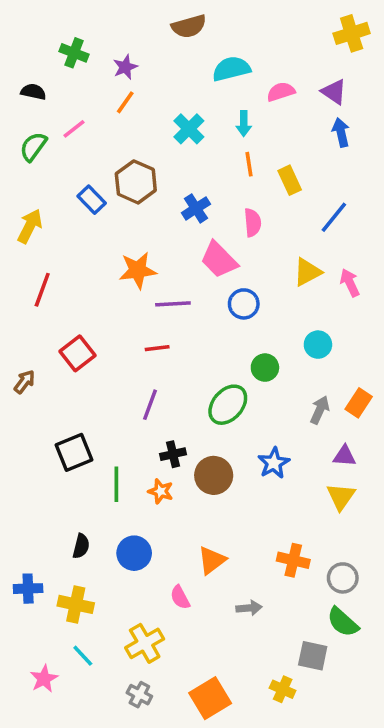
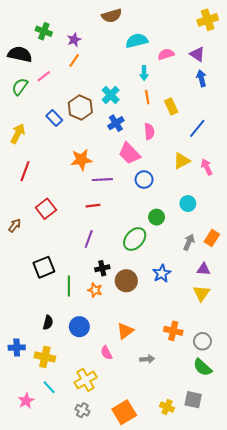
black semicircle: (33, 92) -> (20, 54), size x1.6
cyan cross: (189, 129) -> (111, 95), moved
gray square: (313, 656) -> (193, 400), moved

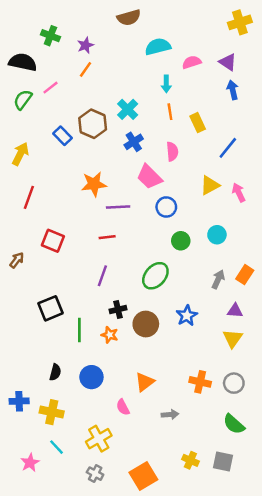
red square: (46, 209) -> (53, 241), turned -30
green circle: (157, 217) -> (181, 241), moved
gray circle: (202, 341) -> (234, 383), moved
yellow cross: (167, 407) -> (190, 460), moved

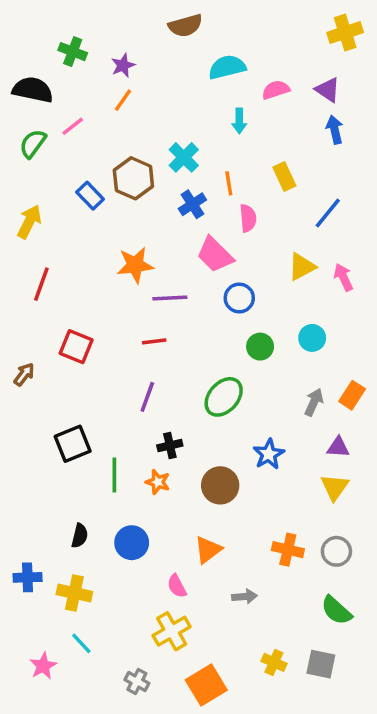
orange line: (170, 112) -> (229, 183), moved
brown circle: (146, 324) -> (220, 485), moved
yellow cross: (99, 439) -> (172, 631), moved

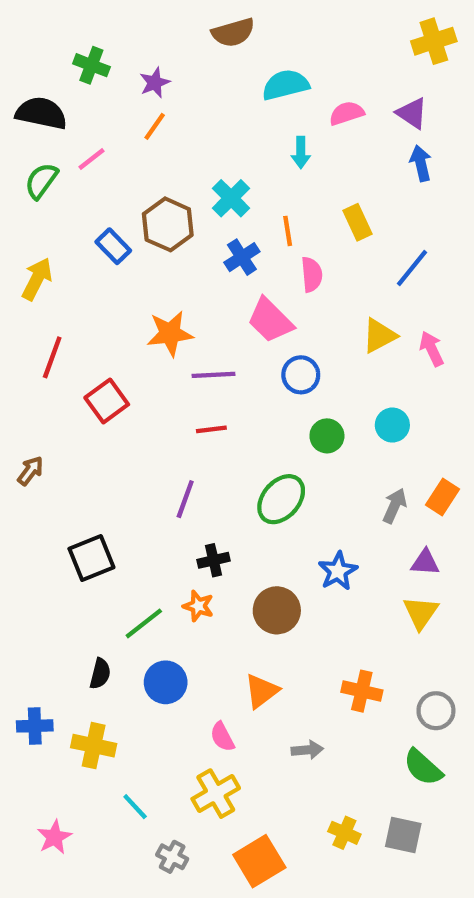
red line: (154, 341) -> (211, 429), moved
red square: (76, 347) -> (107, 401), moved, turned 32
green line: (114, 475) -> (144, 623), moved, turned 52
gray circle: (336, 551) -> (436, 711), moved
cyan line: (81, 643) -> (135, 807), moved

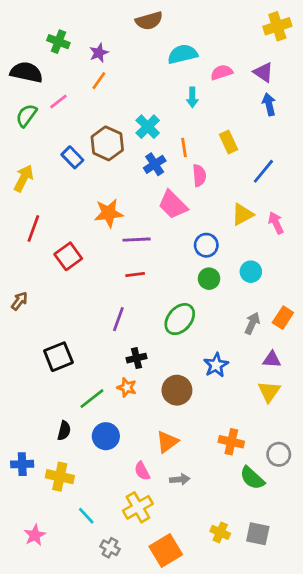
blue circle: (301, 375) -> (206, 245), moved
gray arrow: (307, 750) -> (180, 479), moved
green semicircle: (423, 767) -> (252, 478), moved

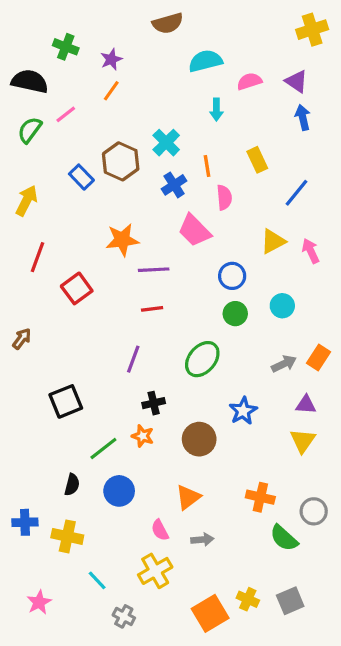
gray arrow: (252, 323) -> (284, 364), turned 40
gray square: (258, 534) -> (290, 601), turned -35
orange square: (166, 551) -> (210, 613), moved

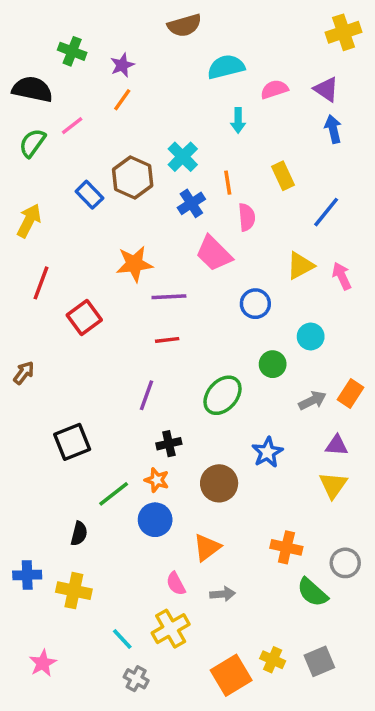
green circle: (235, 314) -> (273, 364), moved
blue circle: (119, 491) -> (155, 520), moved
cyan line: (97, 580) -> (122, 639), moved

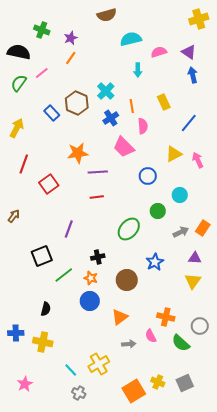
purple line: (146, 395) -> (69, 229), moved
green line: (114, 494) -> (64, 275), moved
pink semicircle: (176, 584) -> (151, 336), moved

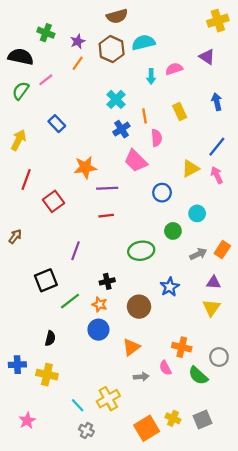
pink semicircle: (159, 52) -> (174, 69), moved
blue arrow: (193, 75) -> (217, 102), moved
brown hexagon: (77, 103) -> (112, 49), moved
blue line: (189, 123) -> (217, 147), moved
green ellipse: (129, 229) -> (141, 251), turned 40

